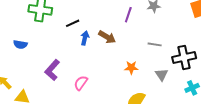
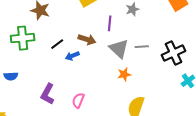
brown arrow: (107, 37) -> (87, 39), moved
blue arrow: (85, 38) -> (72, 56), turned -112
gray triangle: (162, 75) -> (119, 49), moved, size x1.5

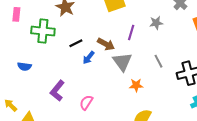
gray line: (142, 47) -> (159, 61), turned 56
gray triangle: (119, 49) -> (122, 62), moved
blue arrow: (72, 56) -> (89, 58), turned -40

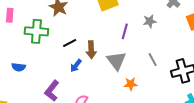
brown arrow: (106, 44) -> (91, 50), moved, turned 60
blue arrow: (89, 58) -> (76, 66), moved

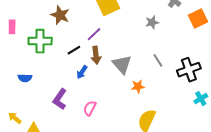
purple line: (125, 31) -> (94, 34), moved, turned 35

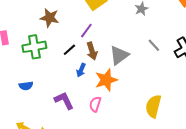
gray triangle: (122, 64) -> (119, 55), turned 45
orange star: (138, 86) -> (106, 80), moved, size x1.6
purple L-shape: (60, 99) -> (64, 100), turned 130

